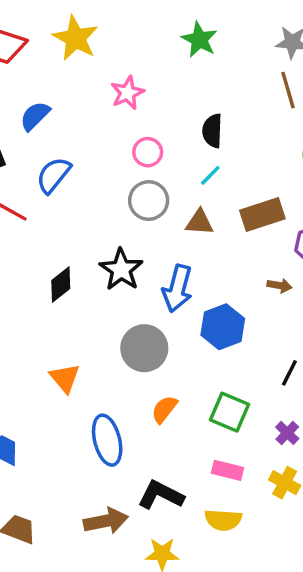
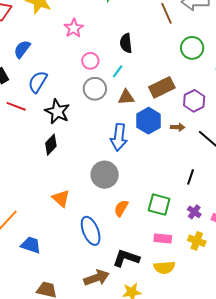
cyan line: (210, 175) -> (118, 71), moved
black star: (121, 270) -> (57, 111), moved
blue hexagon: (223, 327) -> (148, 121), moved

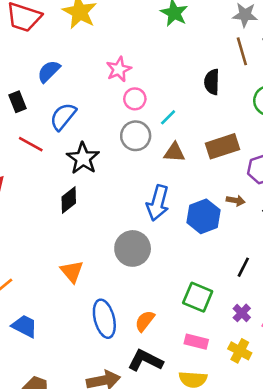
pink star: (74, 28) -> (119, 69), moved
black semicircle: (126, 43) -> (212, 82), moved
blue hexagon: (148, 121) -> (203, 216), moved
orange semicircle: (121, 208) -> (145, 321), moved

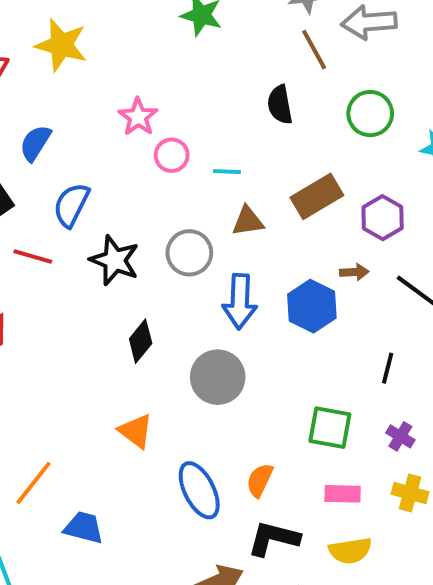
cyan line: (168, 117) -> (227, 172), turned 60
gray circle: (136, 136) -> (189, 253), moved
black diamond: (69, 200) -> (141, 341), moved

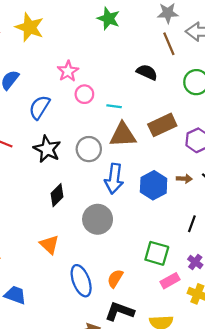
black semicircle: (280, 105) -> (147, 72), turned 120
blue semicircle: (71, 205) -> (39, 107), moved
brown triangle: (248, 221) -> (123, 135), size x1.5
brown arrow: (354, 272) -> (184, 179), moved
pink rectangle: (343, 494) -> (170, 281), moved, turned -36

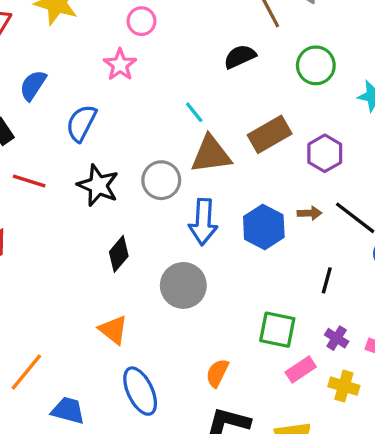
black semicircle: (147, 72) -> (240, 57), turned -45
pink circle: (84, 94) -> (141, 21), moved
cyan line: (114, 106) -> (194, 112), turned 48
blue ellipse: (81, 281) -> (140, 391), moved

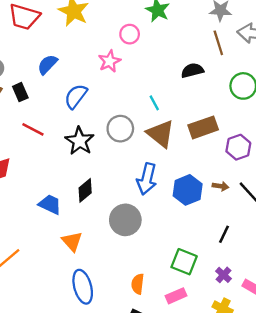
brown triangle: (211, 154) -> (161, 134), turned 36
gray circle: (161, 180) -> (120, 129), moved
pink rectangle: (301, 370) -> (176, 296), moved
orange semicircle: (217, 373) -> (138, 284), turned -30
blue trapezoid: (68, 410) -> (50, 204), moved

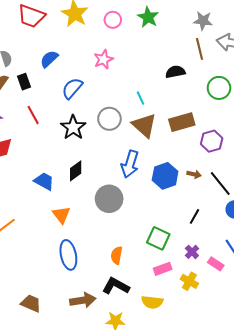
pink circle: (130, 34) -> (113, 20), moved
red line: (33, 129) -> (33, 115), turned 30
pink rectangle: (176, 296) -> (163, 269), moved

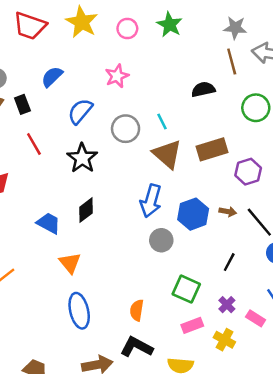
gray circle: (109, 119) -> (126, 129), moved
gray circle: (109, 199) -> (161, 240), moved, size x0.7

